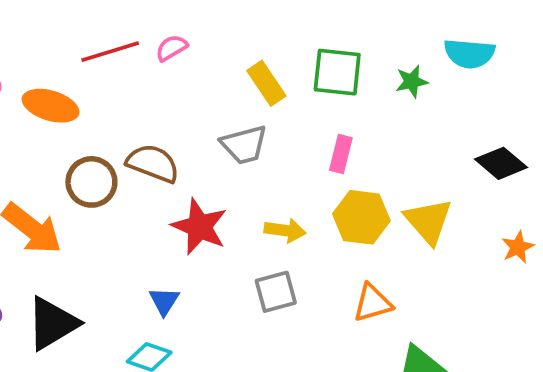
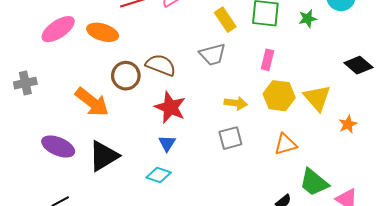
red star: (199, 227) -> (170, 107), moved
orange star: (518, 247) -> (348, 124), moved

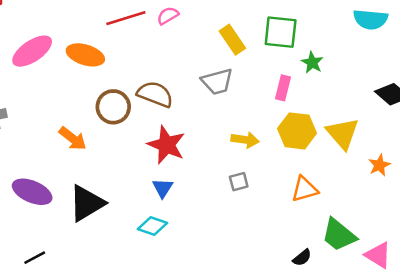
green star: (308, 19) -> (312, 62), moved, turned -30
orange arrow: (92, 102) -> (73, 139), size x0.7
gray square: (230, 138) -> (239, 182), size x0.7

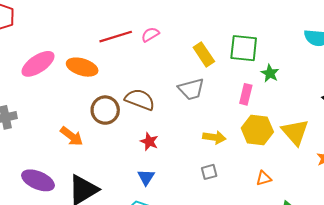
red star: (166, 145) -> (149, 142), size x0.6
orange triangle: (305, 189) -> (264, 178), size x0.7

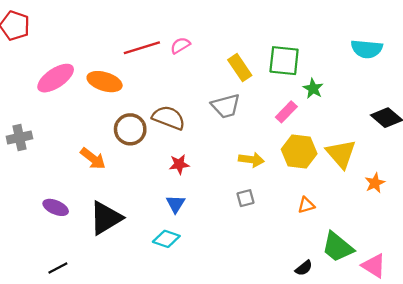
pink rectangle: (246, 94) -> (286, 112), turned 30
red star: (149, 142) -> (179, 164), turned -30
purple ellipse: (38, 180) -> (56, 207), size x0.7

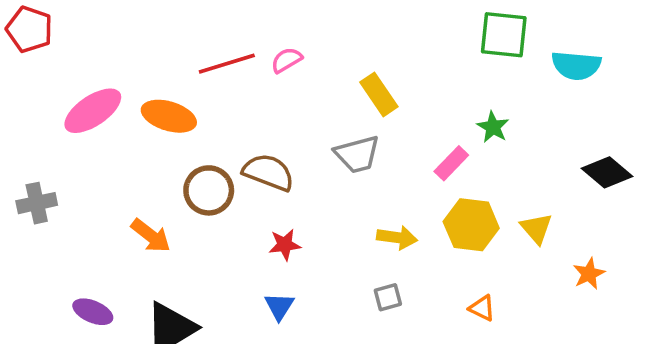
green square: (284, 61) -> (504, 35), moved
yellow triangle: (341, 154) -> (536, 228), size x0.7
orange triangle: (306, 205) -> (482, 308), turned 42

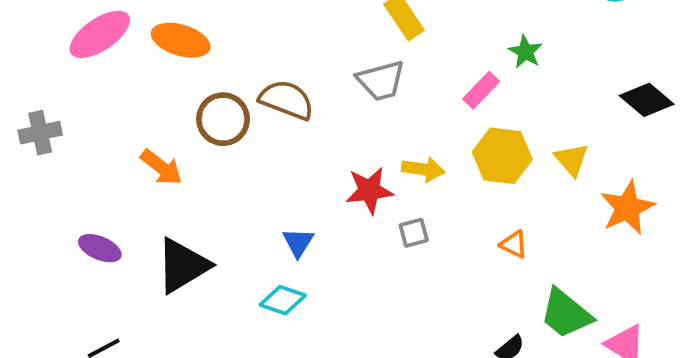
red star: (285, 245) -> (369, 190), moved, size x1.4
orange star: (589, 274) -> (627, 208), size x1.6

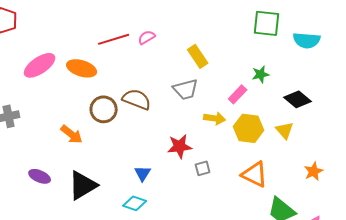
green star: (525, 52) -> (261, 74), turned 30
black diamond: (647, 100) -> (298, 99), moved
yellow arrow: (423, 169) -> (215, 118), moved
orange star: (627, 208) -> (314, 171), moved, size x0.7
orange triangle: (514, 244) -> (255, 174), size x1.8

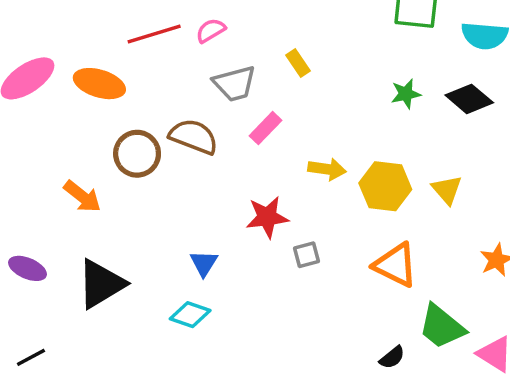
yellow rectangle: (198, 56) -> (298, 63), size x0.7
gray trapezoid: (186, 89) -> (235, 84), moved
pink rectangle: (238, 94) -> (265, 128), moved
black diamond: (298, 99) -> (469, 99), moved

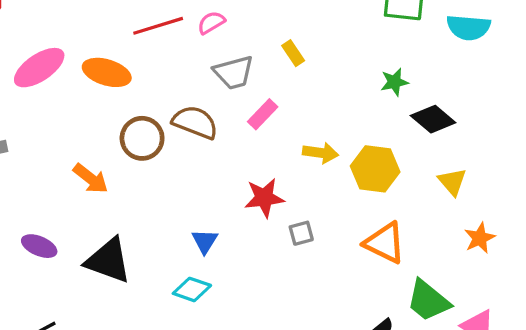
black diamond: (469, 99) -> (433, 119), moved
yellow triangle: (447, 190) -> (452, 182), moved
black triangle: (101, 284) -> (108, 261), turned 51

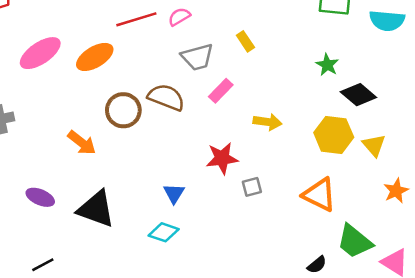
orange ellipse: (107, 72) -> (95, 57), turned -48
green star: (394, 82) -> (327, 65), turned -30
yellow hexagon: (375, 169) -> (334, 135), moved

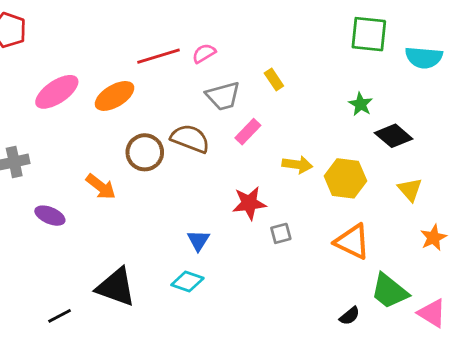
yellow hexagon: (334, 135) -> (345, 178), moved
purple ellipse: (40, 197) -> (50, 216), moved
black triangle: (96, 209) -> (116, 287), moved

